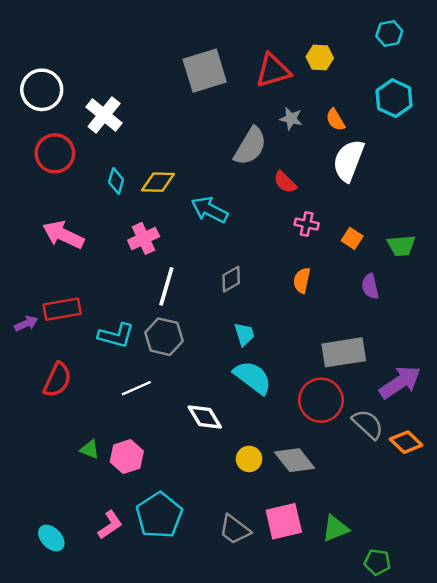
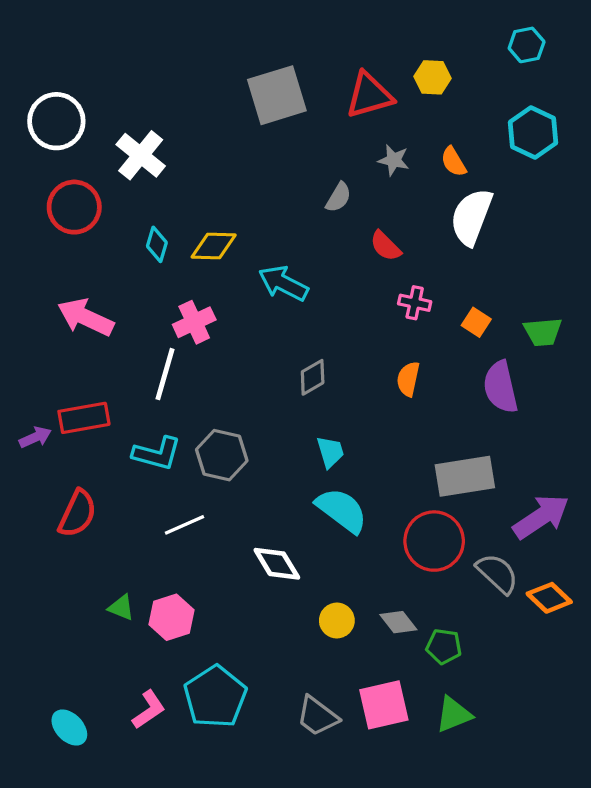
gray semicircle: (250, 146) -> (338, 197), size x0.6
white line: (166, 286) -> (165, 374), moved
purple semicircle: (370, 286) -> (501, 387), size x1.5
gray diamond: (295, 460) -> (398, 622), size x0.7
green pentagon: (377, 562) -> (444, 646), moved

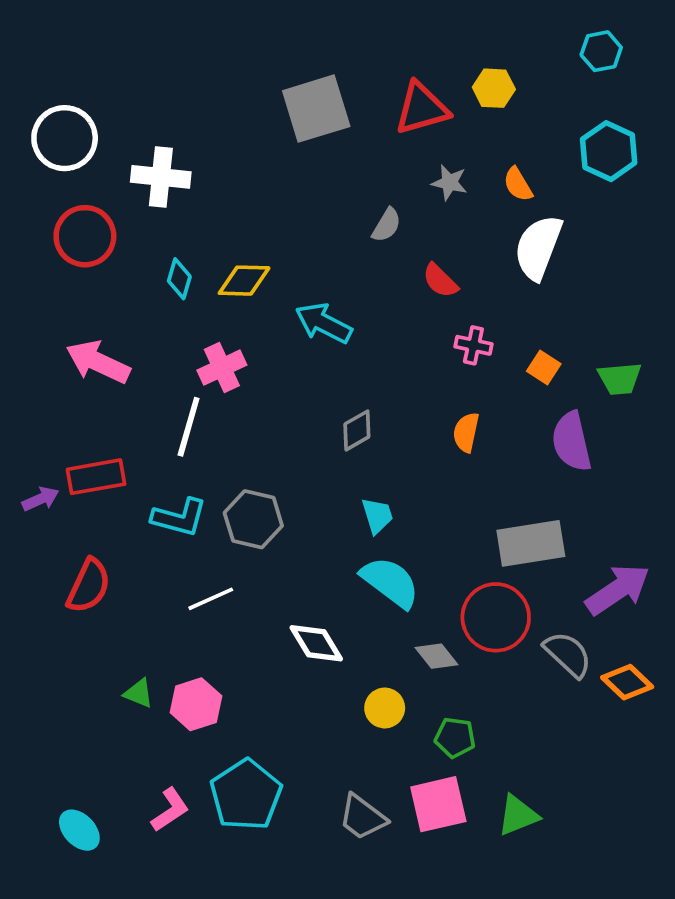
white cross: (141, 155) -> (161, 177), turned -33
gray diamond: (398, 622) -> (436, 656), moved
green pentagon: (444, 646) -> (455, 738), moved

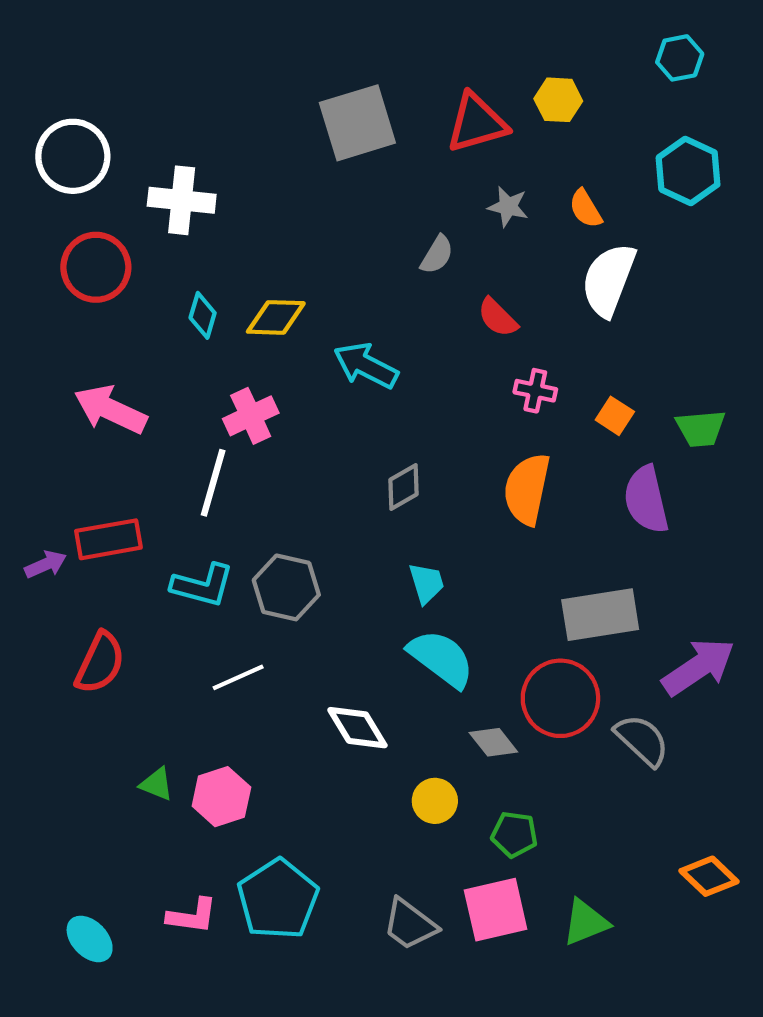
orange semicircle: (466, 432) -> (527, 489), size x1.6
orange diamond: (627, 682) -> (709, 876), moved
pink L-shape: (170, 810) -> (192, 916), turned 42

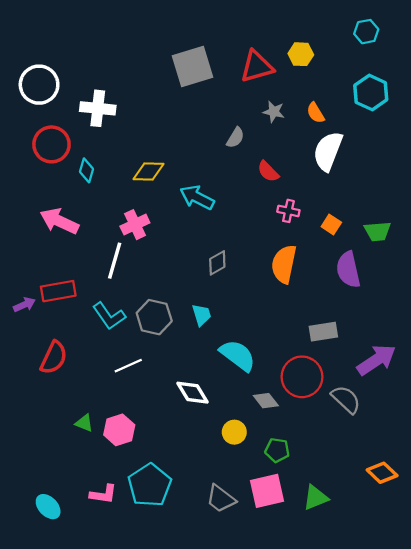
cyan diamond: (203, 315) -> (86, 170), moved
cyan trapezoid: (426, 583) -> (202, 315), moved
cyan L-shape: (203, 585) -> (109, 316), turned 40
gray rectangle: (600, 615) -> (323, 332), size x0.7

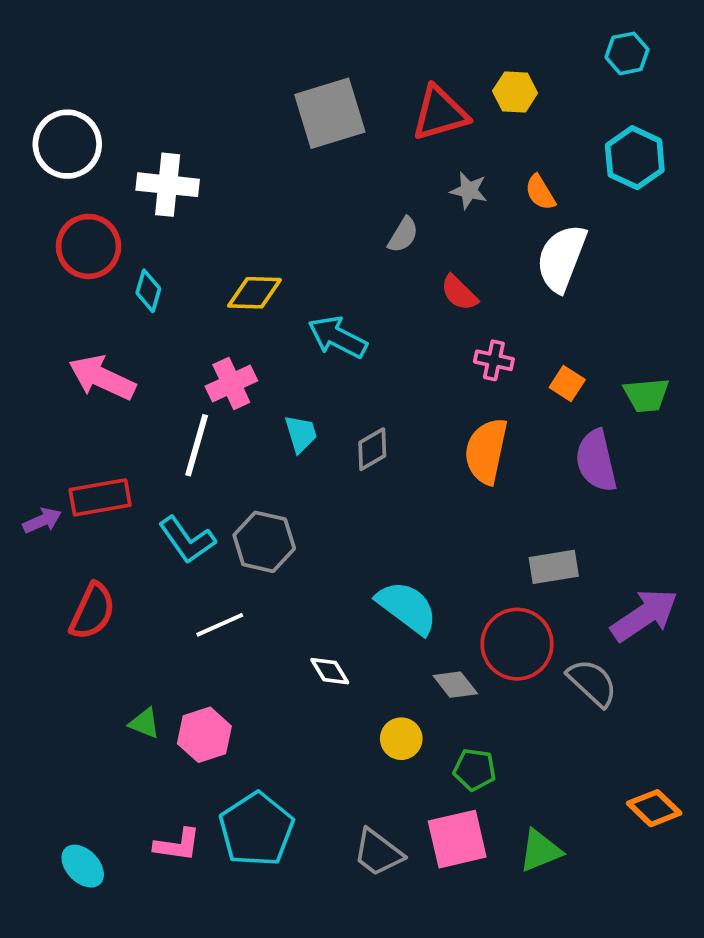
cyan trapezoid: (202, 315) -> (301, 434), moved
white diamond: (193, 393) -> (330, 671), size x0.7

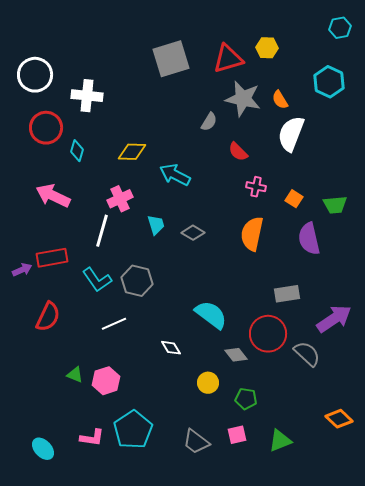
cyan hexagon: (627, 53) -> (340, 28), moved
gray star: (469, 190) -> (243, 99), size x1.8
gray diamond: (372, 449) -> (193, 233), turned 60
pink square: (457, 839) -> (237, 435), size x0.6

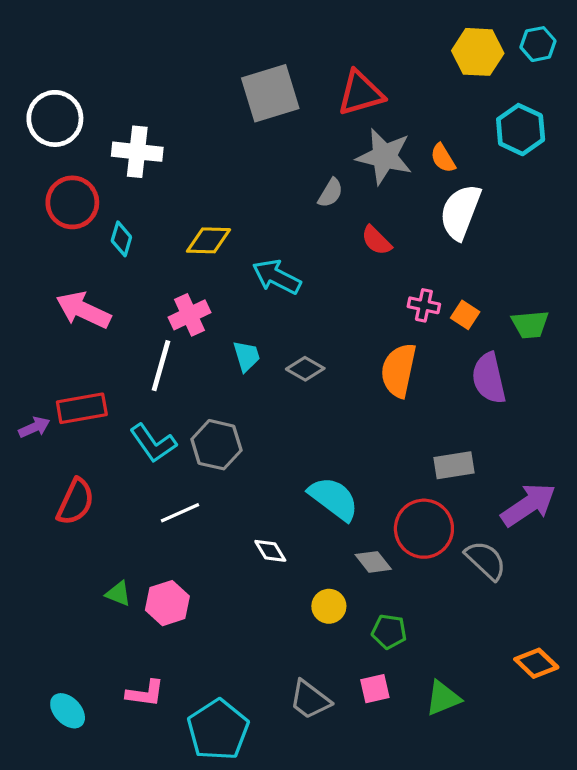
yellow hexagon: (267, 48) -> (478, 52), moved, size x1.4
pink cross: (256, 187) -> (424, 305), moved
cyan pentagon: (133, 430) -> (218, 730), moved

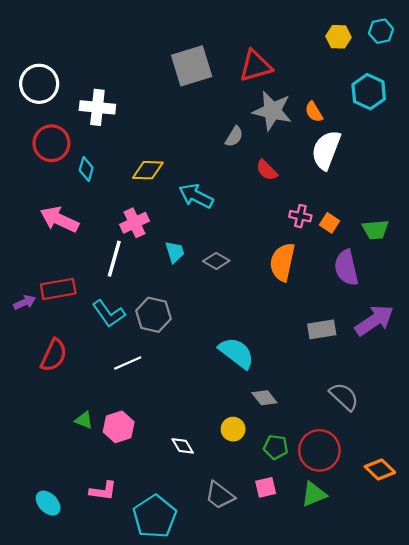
yellow hexagon: (478, 52) -> (338, 37), size x0.7
purple arrow: (528, 505) -> (374, 320), moved
red circle: (424, 529) -> (319, 450), moved
white diamond: (270, 551) -> (183, 446), moved

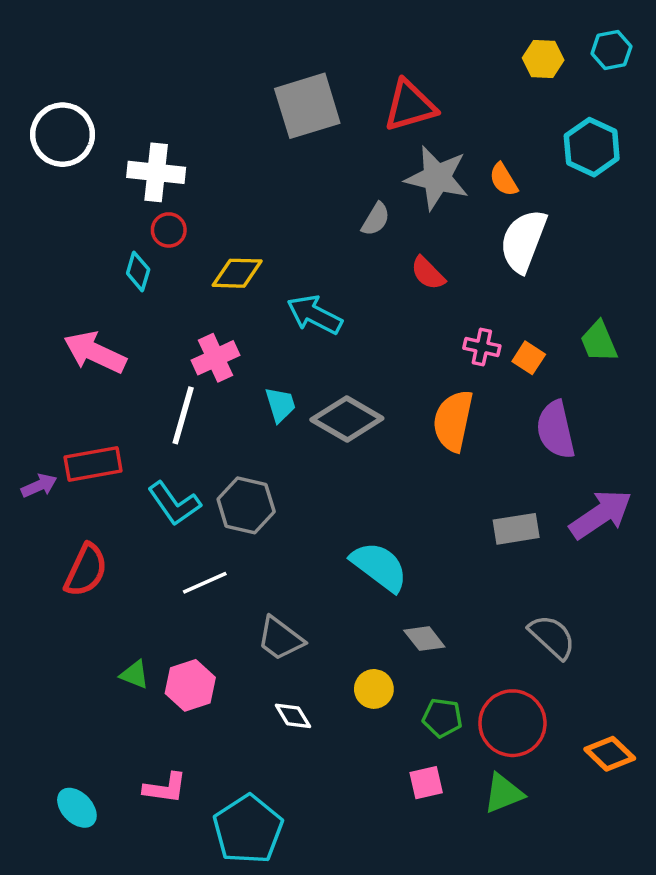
red circle: (51, 143) -> (169, 230), moved, size x0.6
green trapezoid: (375, 230) -> (599, 342), moved, turned 72
gray diamond: (216, 261) -> (347, 419), size x1.6
gray trapezoid: (220, 495) -> (280, 639), moved

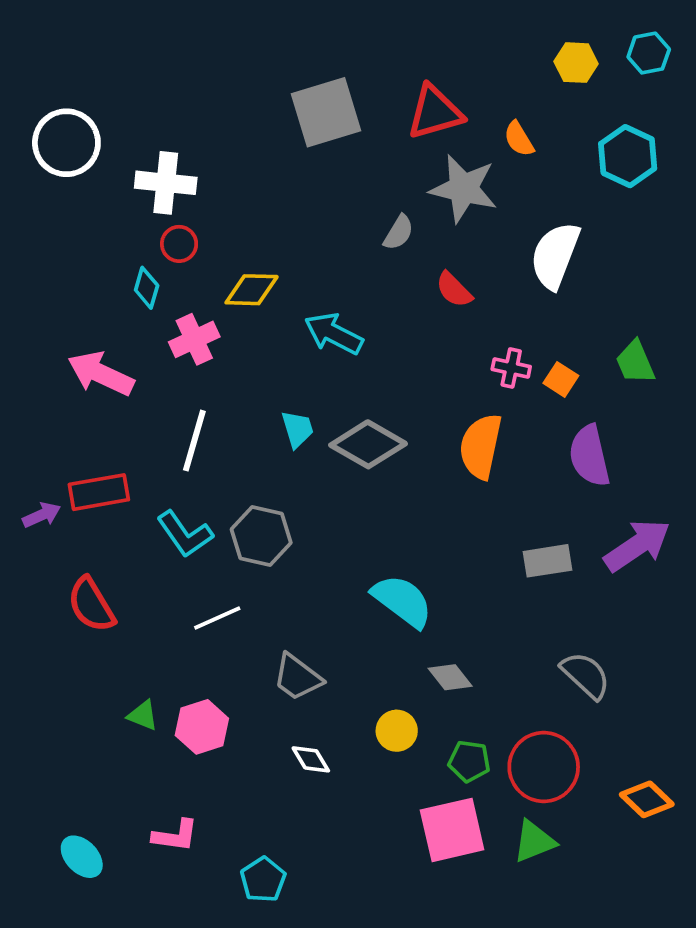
orange semicircle: (503, 180) -> (519, 139), moved
pink cross: (216, 358) -> (194, 339), moved
red semicircle: (86, 570) -> (91, 605), turned 124
pink square: (426, 783) -> (452, 830), size x1.8
cyan pentagon: (248, 829) -> (263, 880), size x0.6

